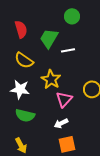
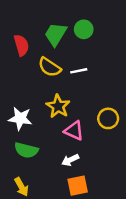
green trapezoid: (49, 38) -> (56, 34), moved
yellow semicircle: (24, 60) -> (50, 67), moved
pink triangle: (64, 99) -> (74, 131), turned -48

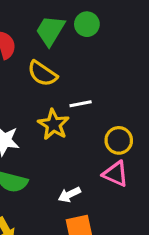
white line: (79, 71) -> (81, 104), moved
pink triangle: (74, 131) -> (116, 174), moved

